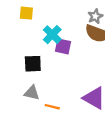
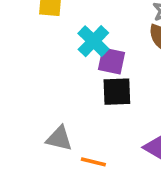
black square: (33, 64) -> (117, 92), moved

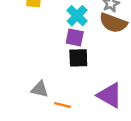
cyan cross: (93, 41) -> (77, 16), moved

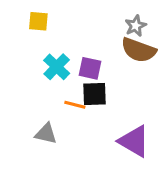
cyan cross: (77, 16) -> (57, 67), moved
orange line: (63, 105) -> (75, 105), moved

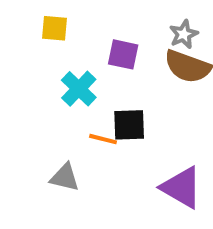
purple square: (90, 68) -> (123, 54), moved

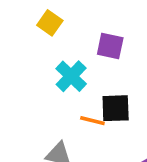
yellow square: (55, 28) -> (50, 23), turned 30

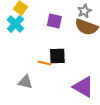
cyan cross: (71, 76) -> (15, 24), moved

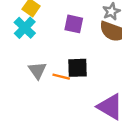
gray triangle: (25, 82) -> (37, 70), moved, turned 42

